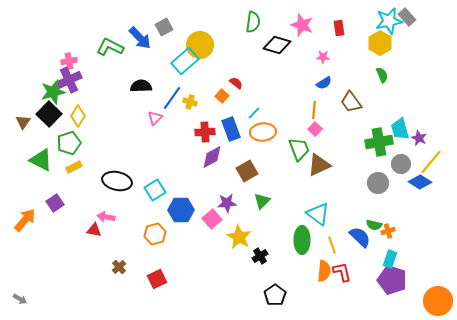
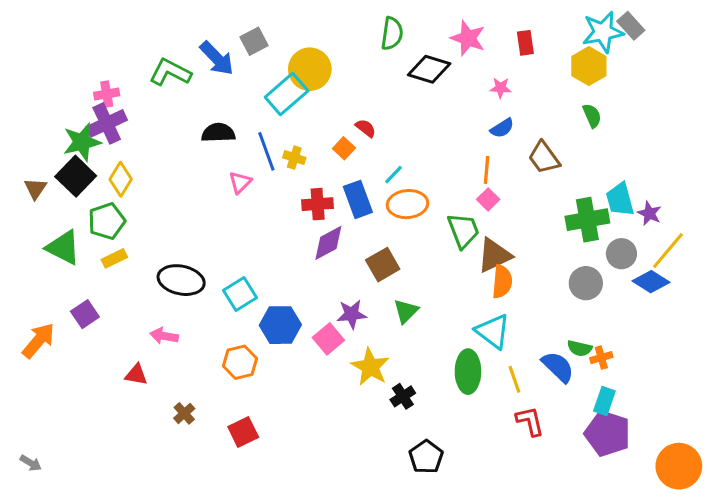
blue line: (172, 98) -> (266, 151), turned -55
red triangle: (94, 230) -> (136, 375), moved
orange semicircle: (324, 271) -> (502, 282), moved

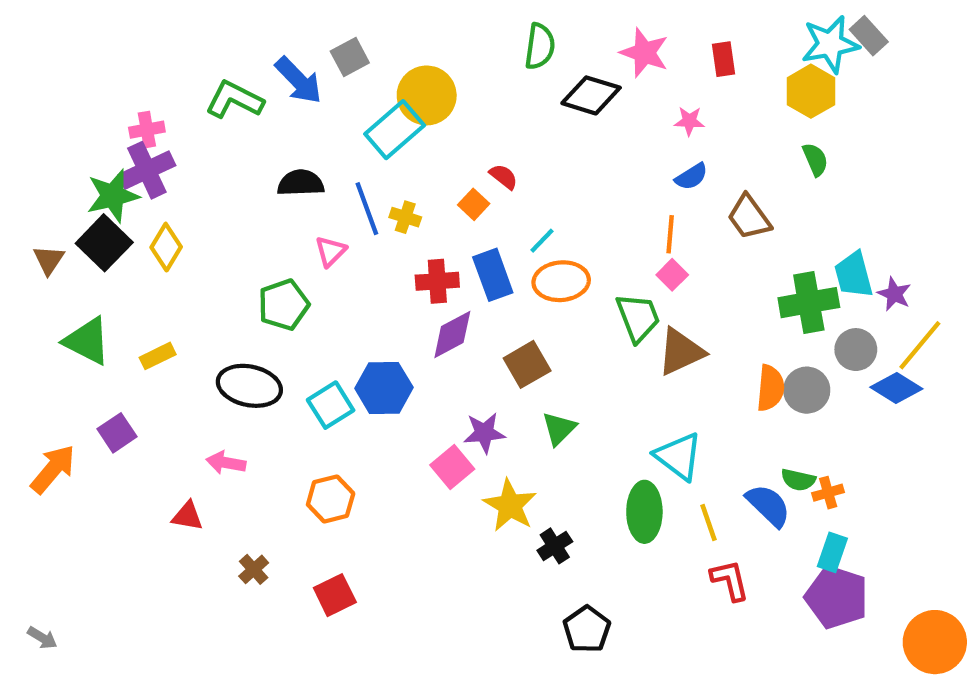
green pentagon: (107, 221) -> (284, 305), moved
orange semicircle: (502, 282) -> (770, 388), moved
blue hexagon: (280, 325) -> (384, 388), moved

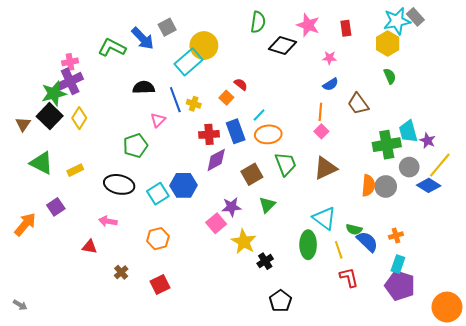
green trapezoid: (638, 318) -> (286, 164), moved
green semicircle: (798, 480) -> (354, 229), moved

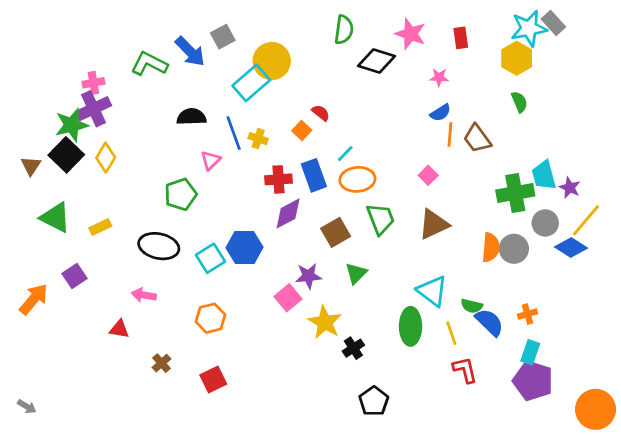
orange line: (320, 112) -> (450, 135), moved

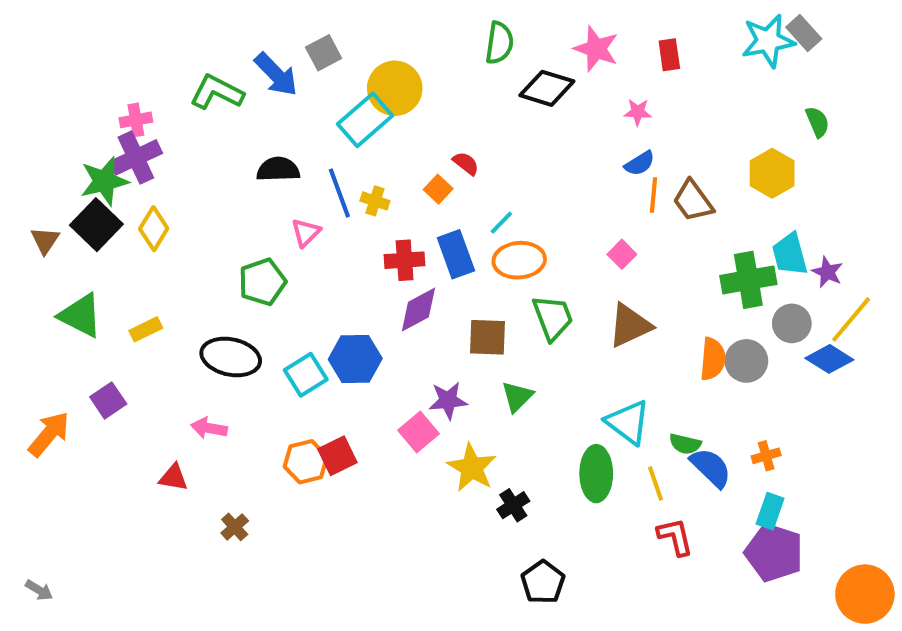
yellow hexagon: (517, 58) -> (772, 173), moved
green semicircle: (519, 102) -> (817, 122), moved
brown square: (336, 232) -> (488, 337), turned 32
red square: (213, 379) -> (337, 456), moved

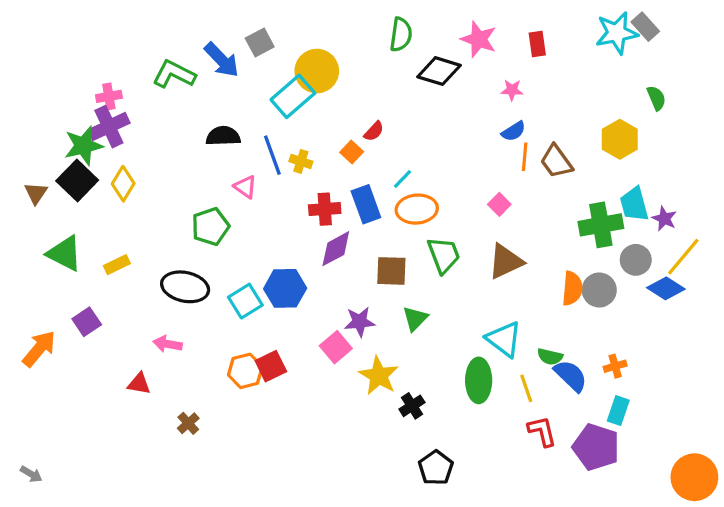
red semicircle: (466, 163) -> (374, 131), turned 95
pink triangle: (306, 233) -> (245, 187), turned -40
purple pentagon: (774, 553) -> (596, 447), moved

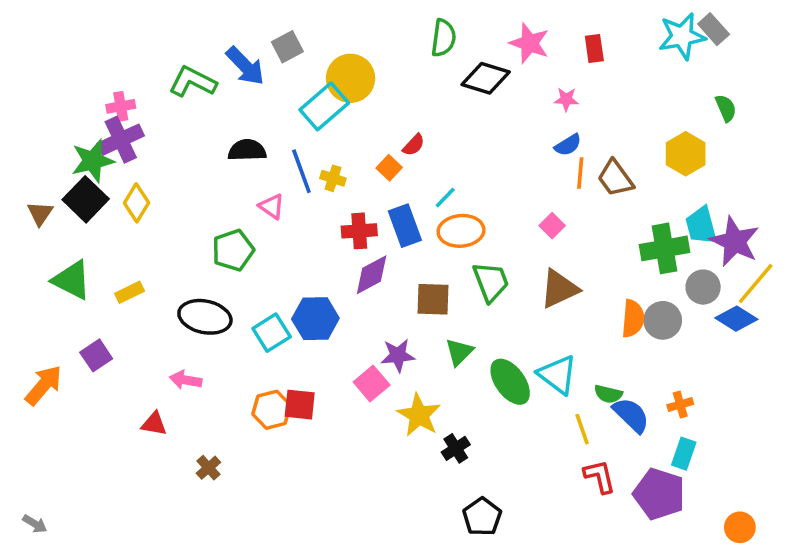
purple star: (664, 219) -> (735, 241), size x1.8
red square: (271, 366) -> (300, 405), turned 32
green ellipse: (479, 380) -> (510, 382), moved, turned -36
orange circle: (694, 477) -> (740, 527), moved, size x0.6

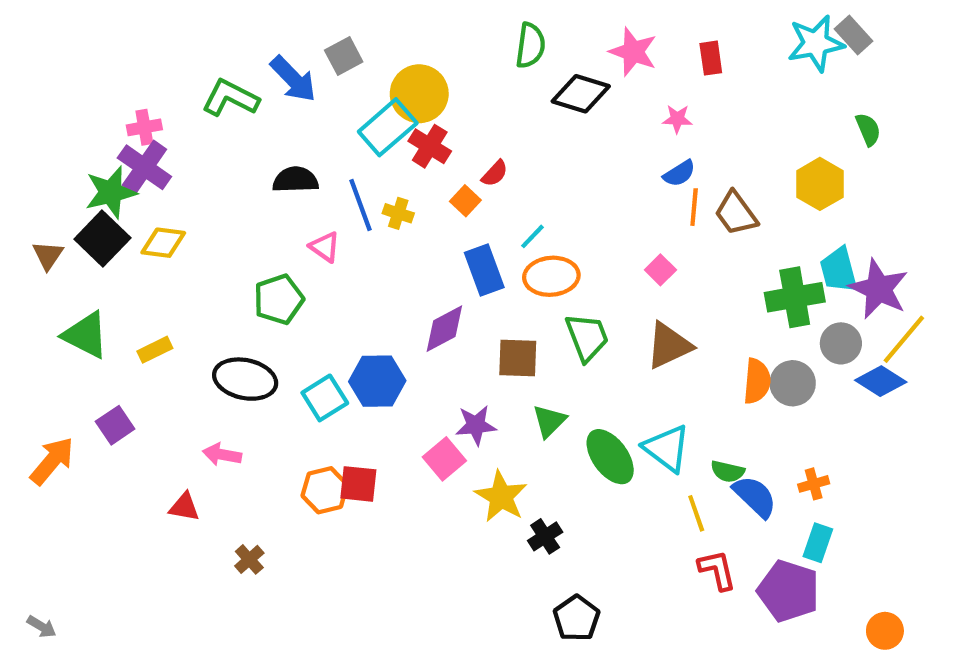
purple cross: (121, 140) -> (144, 167), turned -30
yellow diamond: (137, 203) -> (163, 243), turned 66
red cross: (359, 231) -> (430, 146), moved, turned 36

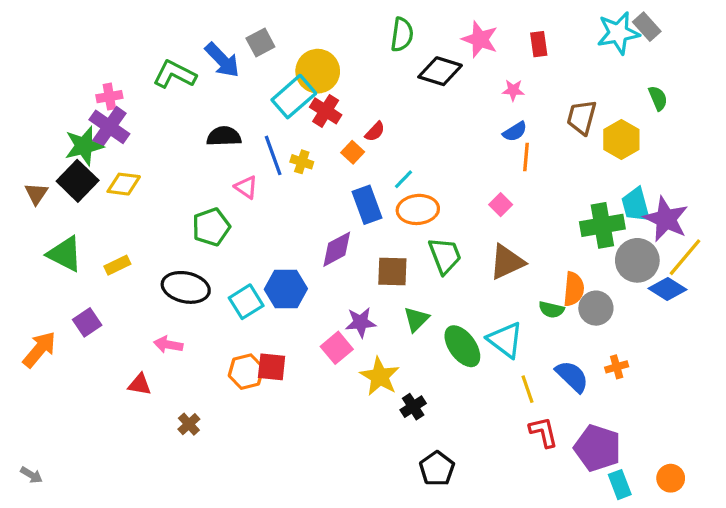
brown trapezoid: (736, 213) -> (582, 117), moved, turned 51
gray circle: (841, 343) -> (637, 260), size x1.4
gray circle: (793, 383) -> (596, 308), moved
green semicircle: (728, 471) -> (551, 310), moved
cyan rectangle: (818, 543) -> (620, 485), moved, turned -40

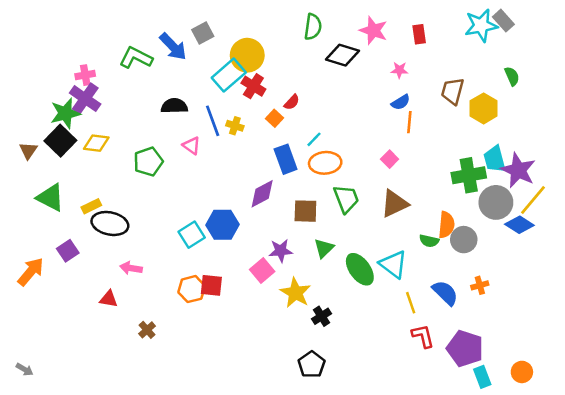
green pentagon: (211, 227) -> (148, 162), moved
black ellipse: (186, 287) -> (110, 223), moved
black pentagon: (437, 469) -> (312, 365), moved

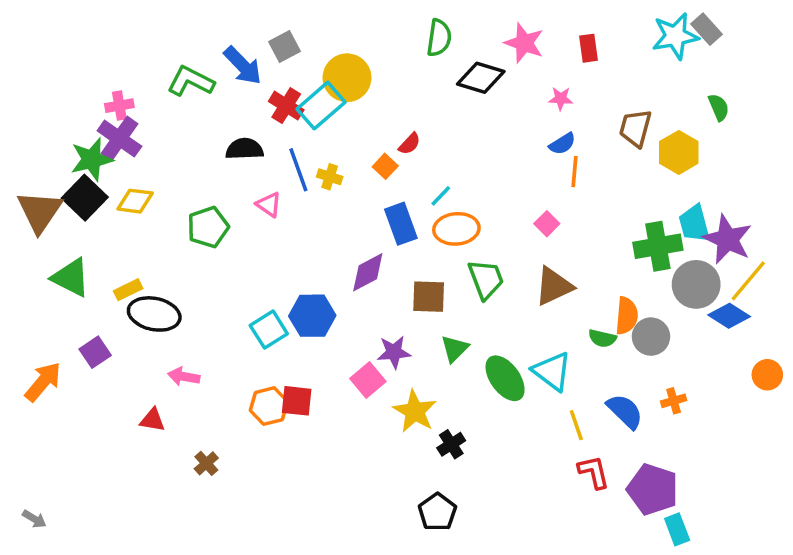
red cross: (253, 86) -> (286, 106), moved
brown triangle: (28, 150) -> (40, 211), size x1.8
orange circle: (522, 372) -> (767, 375), moved

